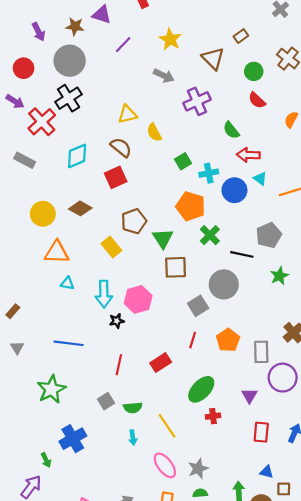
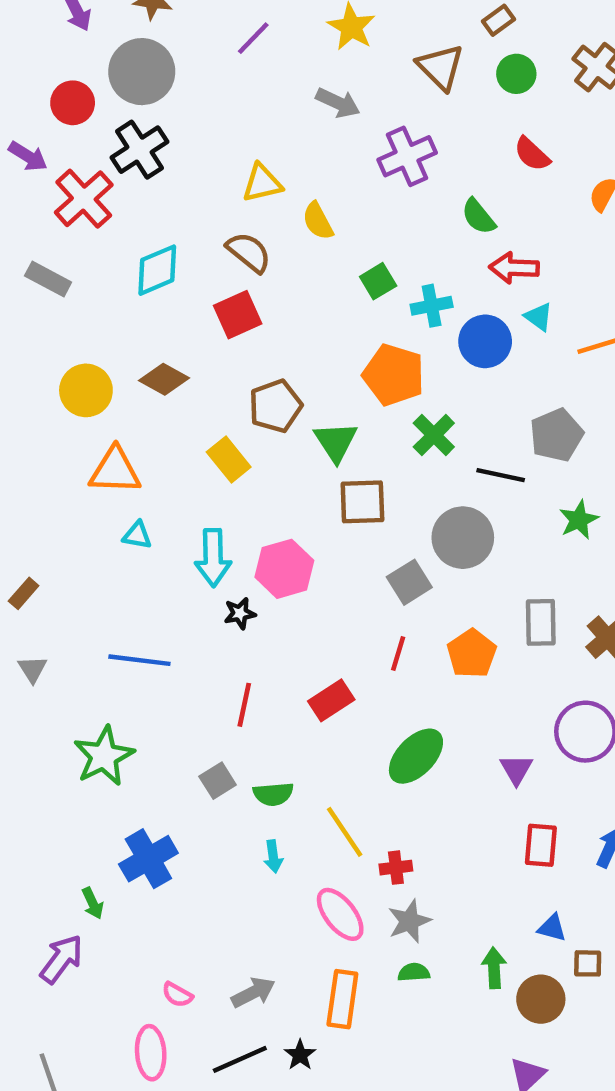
red circle: (24, 68) -> (73, 103), moved
green circle: (254, 71) -> (516, 74), moved
gray rectangle: (261, 352) -> (541, 622), moved
red cross: (213, 416) -> (396, 868), moved

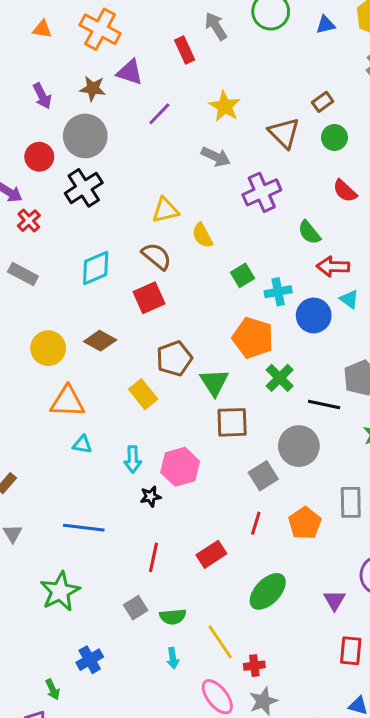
red cross: (84, 199) -> (29, 221), moved, size x0.6
cyan arrow: (213, 558) -> (133, 459), size x0.7
blue cross: (148, 859) -> (90, 660), size x0.7

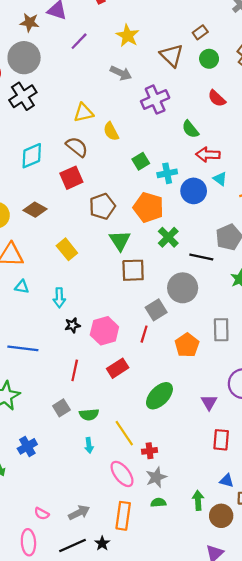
brown pentagon: (174, 359) -> (102, 206), moved
pink hexagon: (180, 467) -> (104, 331), moved
red line: (256, 523) -> (144, 334), moved

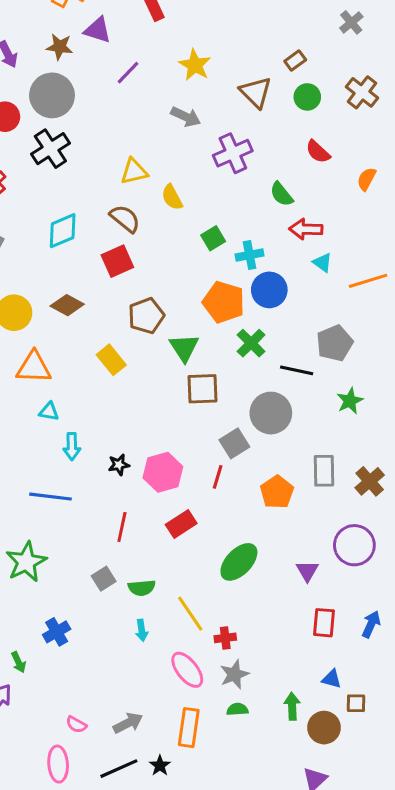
blue circle: (194, 191) -> (269, 290), moved
brown pentagon: (102, 206) -> (146, 316), moved
cyan arrow: (59, 298) -> (72, 446), moved

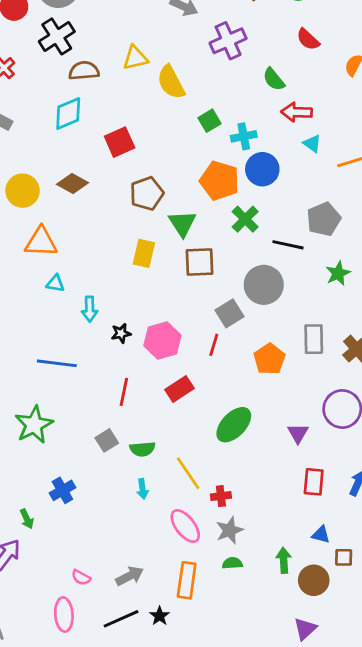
yellow semicircle: (172, 197) -> (171, 82), size x1.4
brown semicircle: (125, 218) -> (84, 71), moved, turned -44
yellow rectangle: (111, 360) -> (144, 253), moved, turned 52
cyan arrow: (72, 446) -> (90, 309), moved

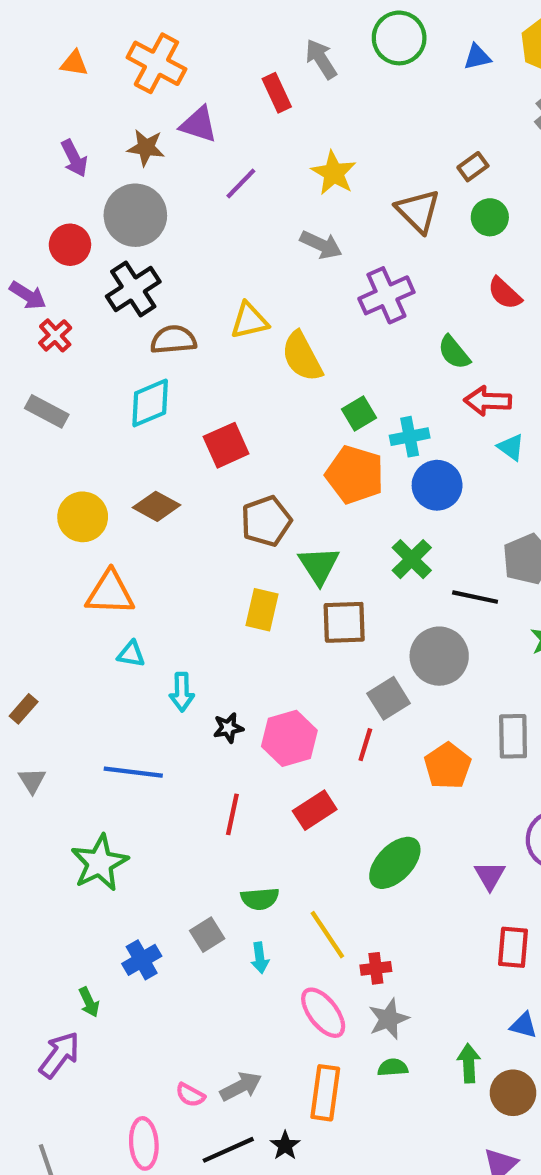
orange pentagon: (219, 181) -> (355, 475), moved
gray square: (107, 440) -> (207, 935), moved
pink semicircle: (81, 577) -> (190, 1095), moved

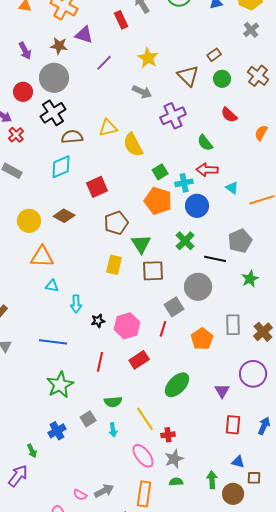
red arrow: (488, 401) -> (207, 170), moved
green star: (100, 863) -> (60, 385), moved

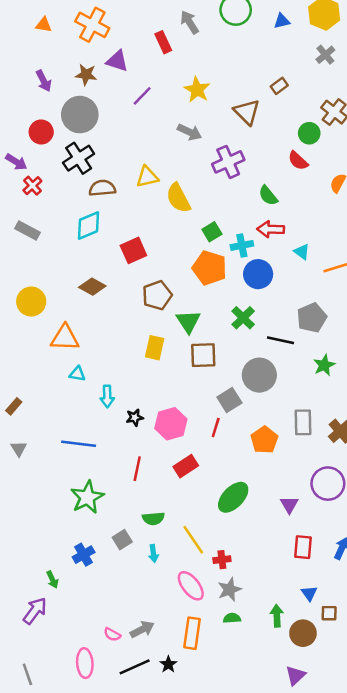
green circle: (222, 79) -> (309, 133), moved
yellow circle: (29, 221) -> (31, 302), moved
blue triangle: (238, 462) -> (309, 593), turned 40

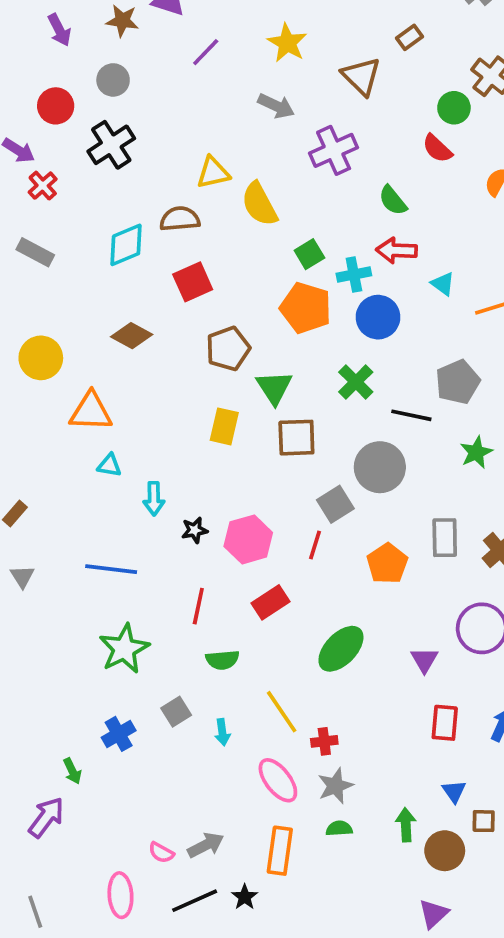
gray circle: (80, 115) -> (113, 80), size x0.6
brown semicircle: (102, 188) -> (180, 219), moved
green semicircle: (153, 518) -> (222, 660), moved

